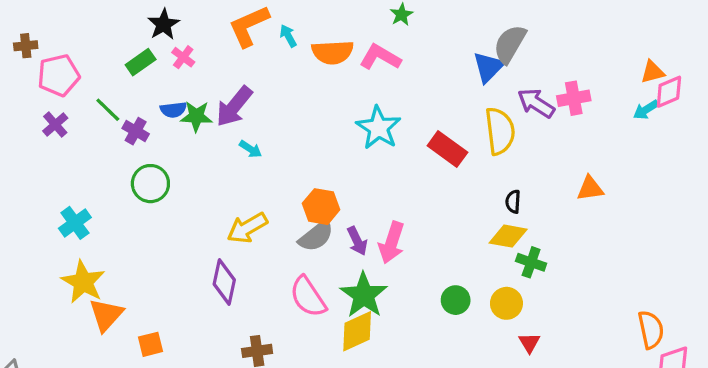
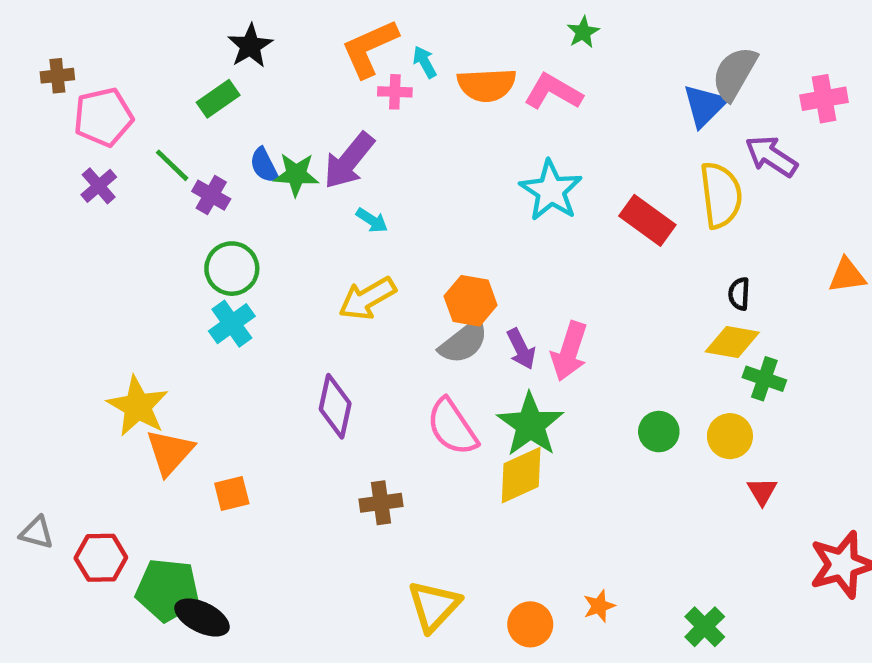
pink cross: (183, 57) -> (395, 92), moved, turned -35
pink cross: (574, 98) -> (824, 99), moved
blue semicircle: (173, 110) -> (264, 165), turned 70
cyan cross: (75, 223) -> (232, 324), moved
yellow arrow: (247, 228) -> (367, 298), moved

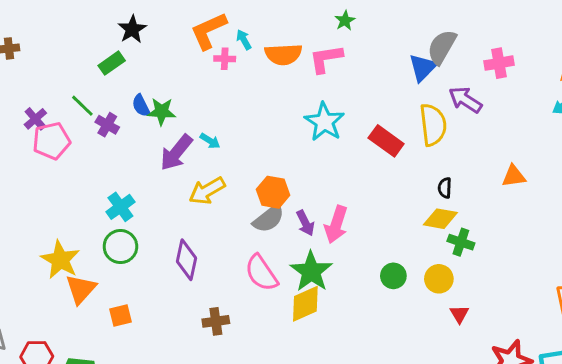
pink L-shape: (553, 92) -> (326, 59), turned -39
pink pentagon: (103, 117) -> (51, 141), moved
purple arrow: (349, 161) -> (176, 153), moved
green circle: (232, 269) -> (120, 247), moved

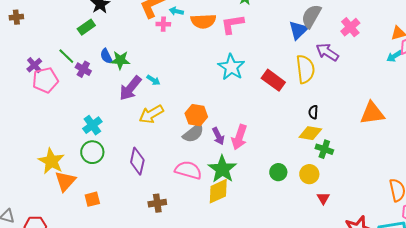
cyan arrow: (244, 40) -> (176, 11), turned -48
pink cross: (499, 63) -> (350, 27), turned -30
orange triangle: (514, 176) -> (372, 113), moved, size x1.5
pink semicircle: (261, 273) -> (188, 170), turned 140

